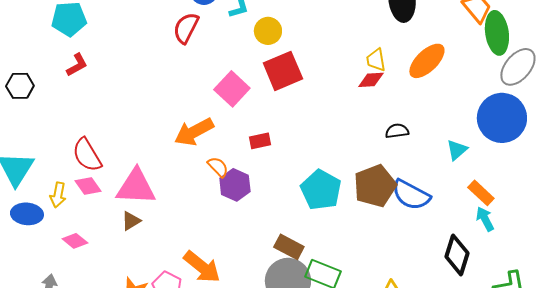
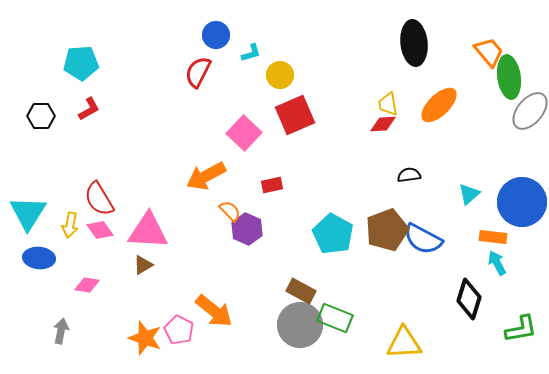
black hexagon: (20, 86) -> (41, 116), moved
blue circle: (502, 118) -> (522, 202), moved
orange rectangle: (481, 193) -> (493, 237), turned -36
yellow arrow: (58, 195) -> (70, 225), moved
pink diamond: (75, 241) -> (87, 285), turned -30

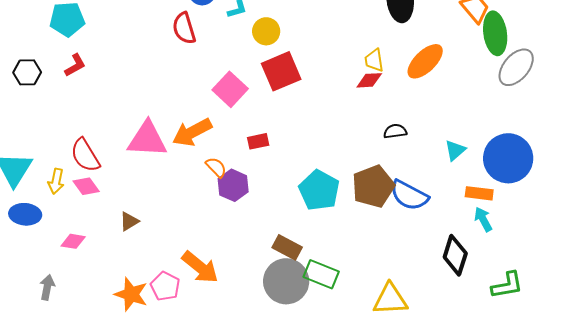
red semicircle: (198, 72) -> (184, 28), turned -44
pink triangle: (148, 231) -> (147, 139), moved

